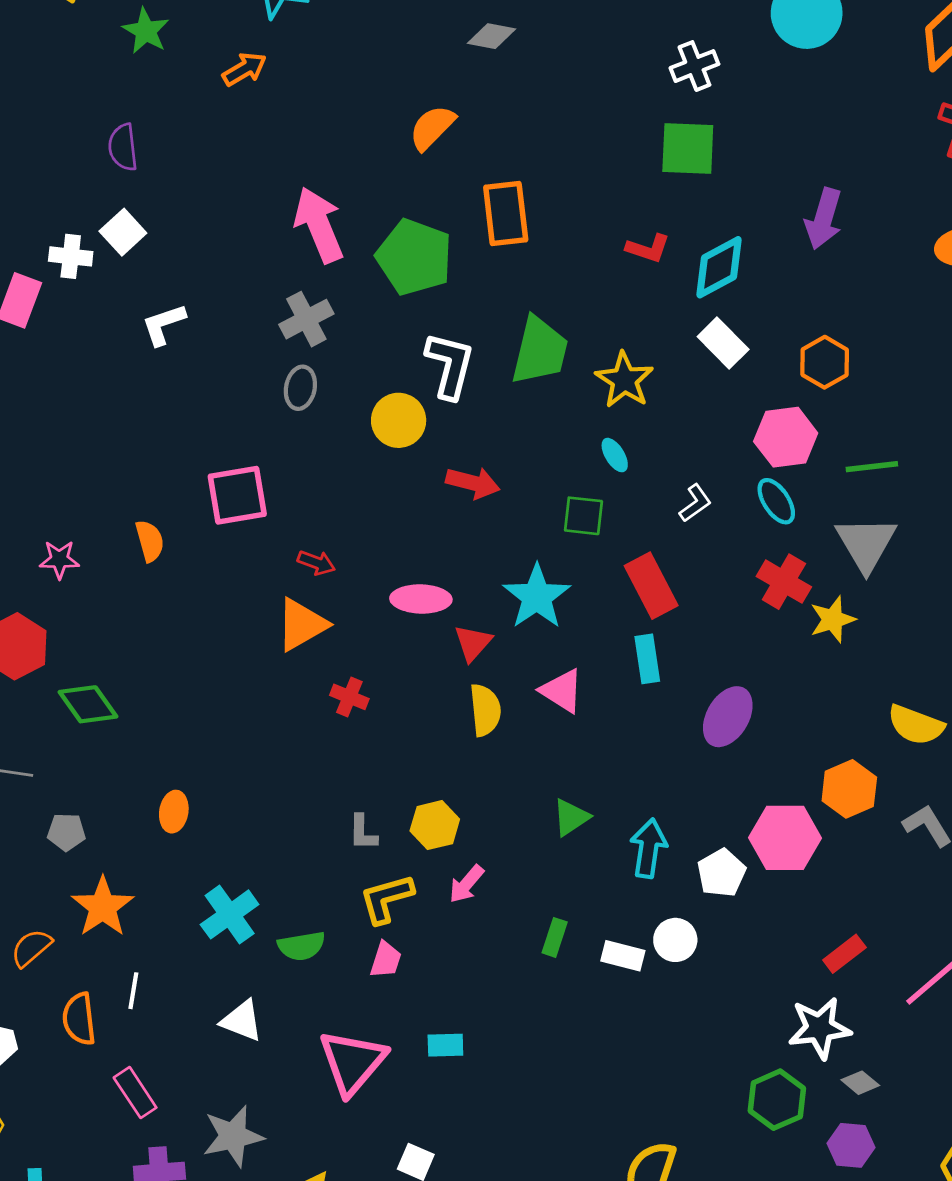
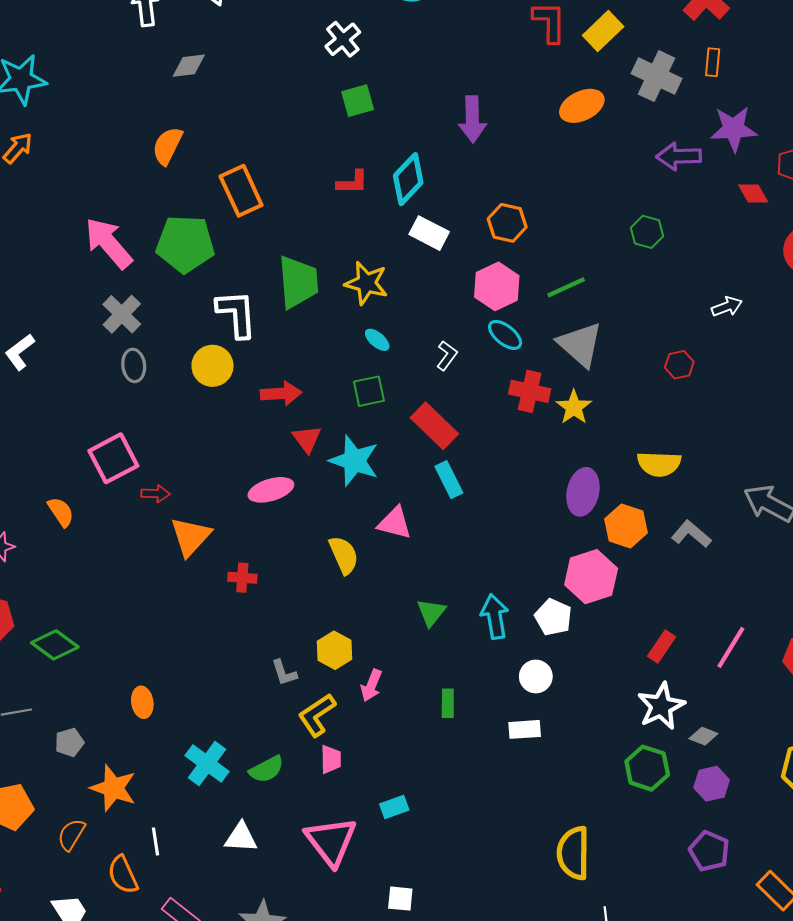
green square: (688, 149) -> (358, 101), size x0.7
red arrow: (316, 563) -> (156, 494), moved
red triangle: (473, 643) -> (307, 439), moved
purple ellipse: (728, 717) -> (583, 492), moved
white rectangle: (623, 956) -> (525, 729), moved

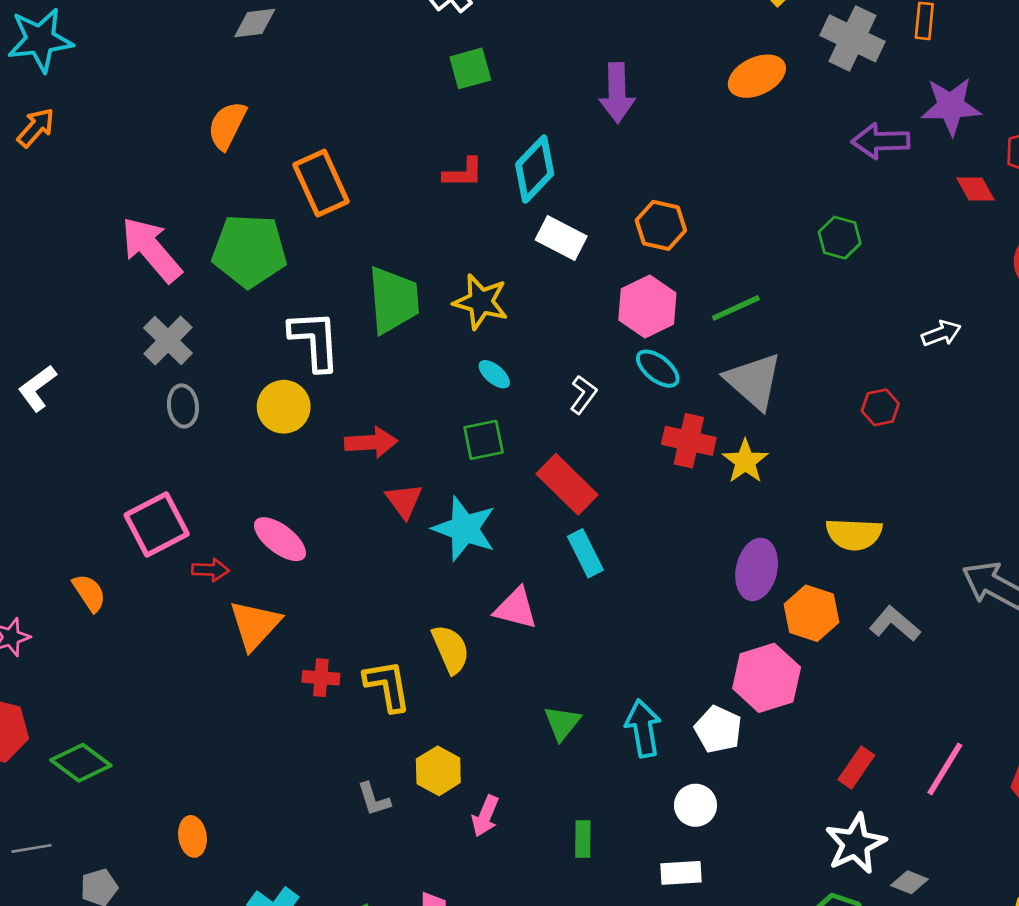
pink ellipse: (271, 490) -> (280, 539), moved, turned 54
yellow L-shape: (317, 715) -> (387, 686), moved, turned 114

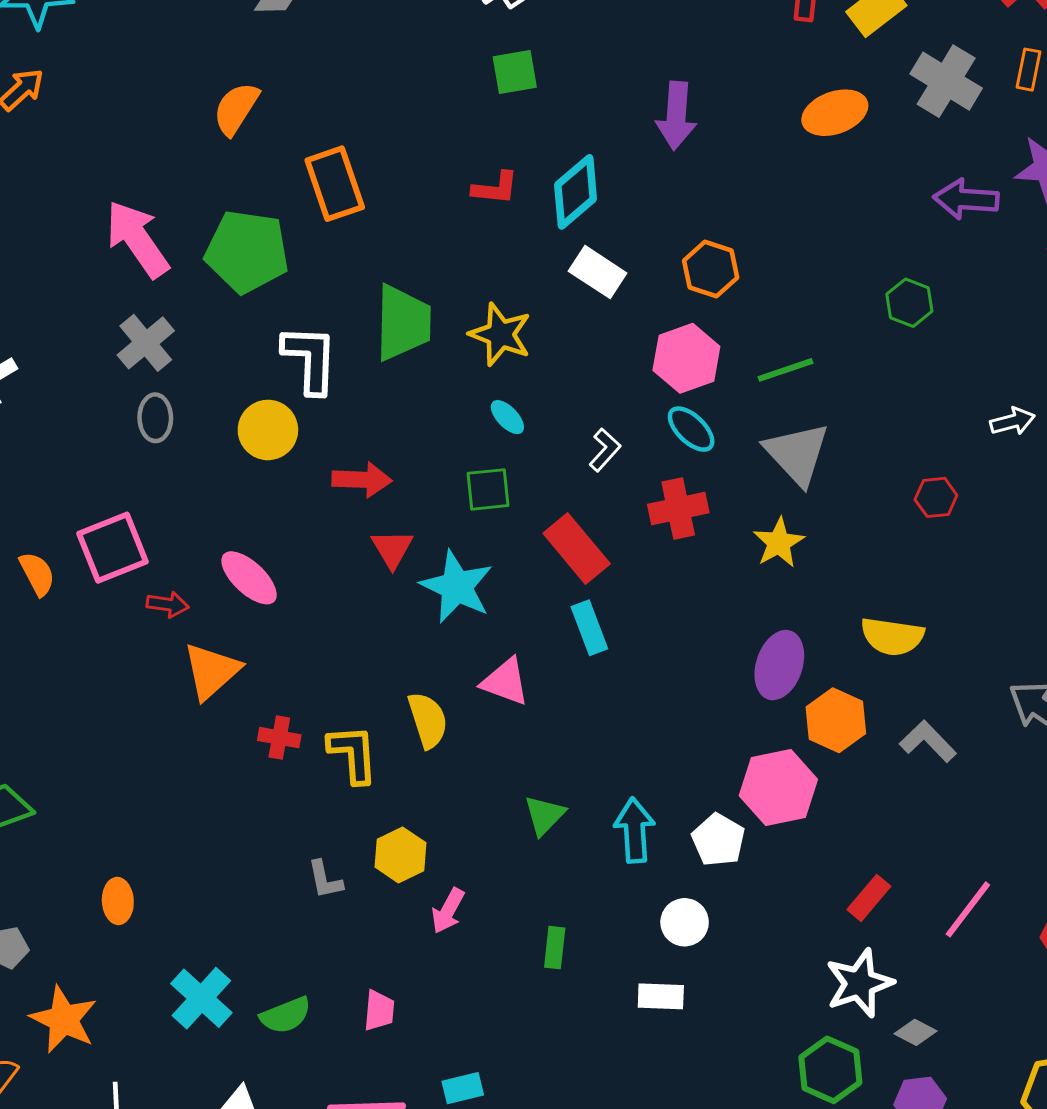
red cross: (689, 441) -> (678, 509), moved, turned -30
orange semicircle: (89, 593) -> (37, 574), moved

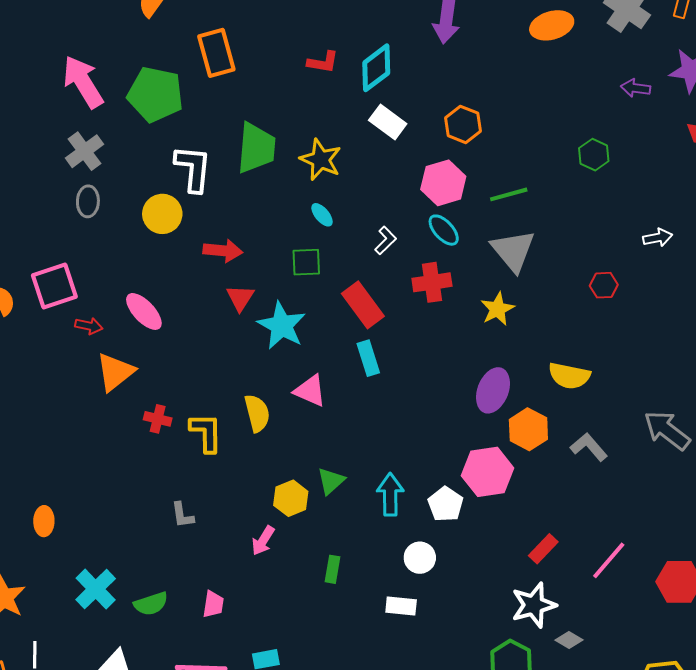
purple arrow: (966, 199) -> (636, 88), size x0.7
yellow hexagon: (400, 855) -> (291, 498), moved

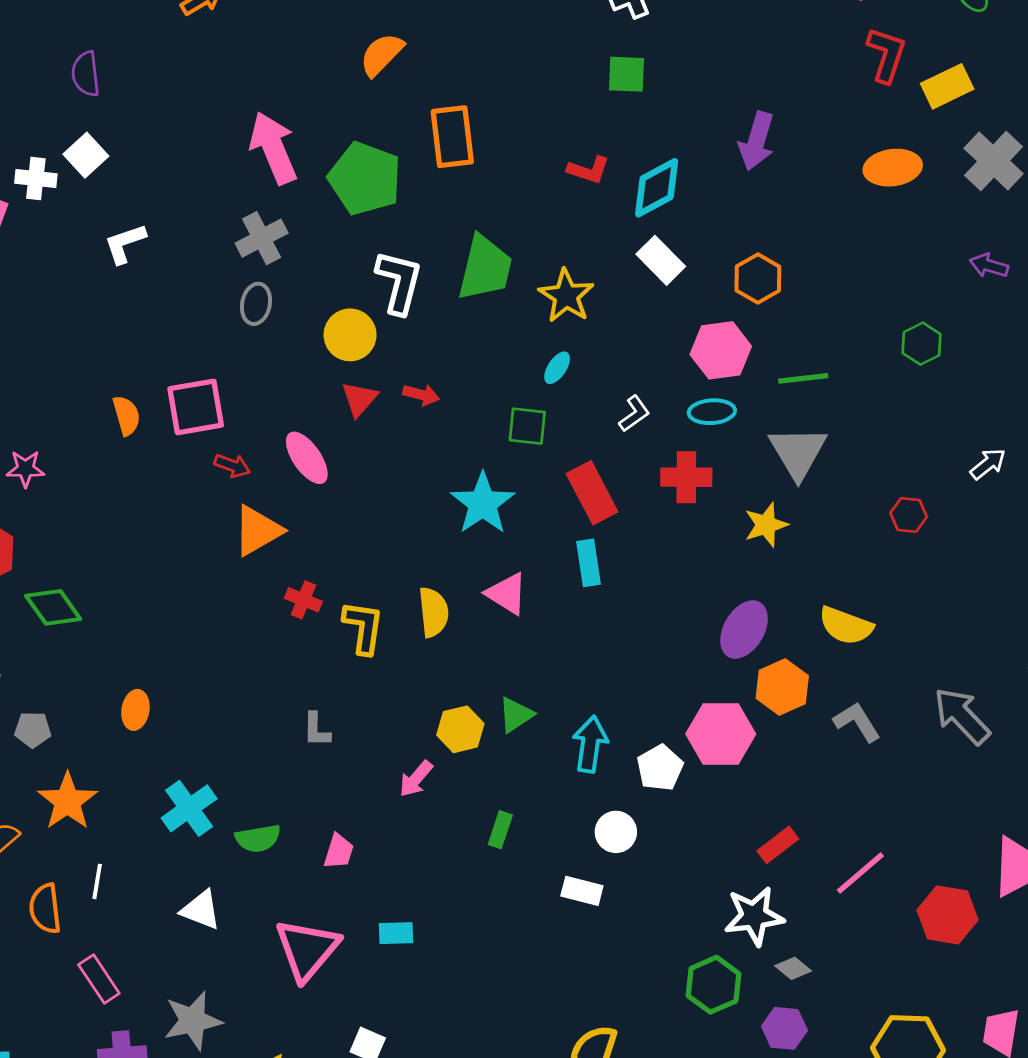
cyan ellipse: (322, 215) -> (557, 368), turned 65
cyan ellipse: (444, 230) -> (712, 412), turned -60
white arrow: (658, 238) -> (988, 464), turned -36
red arrow: (223, 251) -> (421, 395), size x0.7
red triangle: (240, 298) -> (359, 399), moved

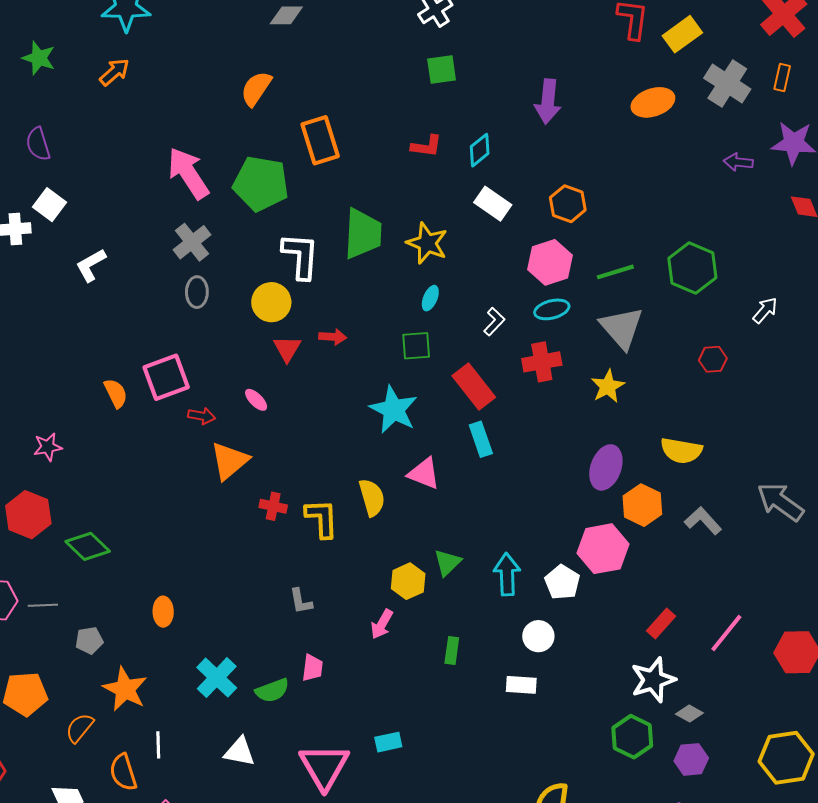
cyan diamond: (657, 188) -> (480, 150), size x0.7
green hexagon: (922, 344) -> (692, 268), moved, size x1.6
pink ellipse: (307, 458) -> (256, 400), size x0.6
pink trapezoid: (339, 851) -> (312, 668), moved

